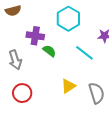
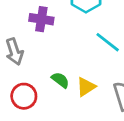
green semicircle: (49, 51) -> (60, 80), moved

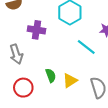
green semicircle: (60, 80) -> (51, 75), turned 32

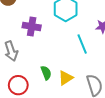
cyan line: (86, 47) -> (82, 44), turned 30

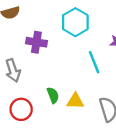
yellow triangle: (66, 78) -> (75, 101), turned 35

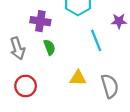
green semicircle: (53, 95) -> (49, 47), moved

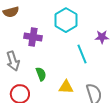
green semicircle: (49, 47) -> (41, 74), moved

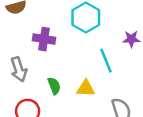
yellow triangle: (66, 87) -> (86, 88), moved

